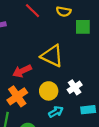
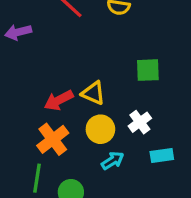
green square: (83, 27) -> (148, 70), moved
yellow triangle: (52, 56) -> (93, 93), moved, size x0.7

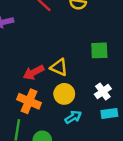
white cross: (140, 122) -> (103, 92), moved
orange cross: (53, 139) -> (29, 101), turned -30

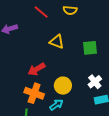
yellow triangle: (59, 67) -> (57, 42), moved
cyan arrow: (73, 117) -> (56, 105), moved

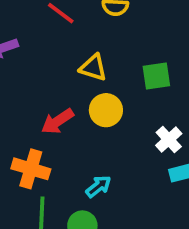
yellow circle: (63, 86) -> (106, 110), moved
orange cross: (34, 93) -> (31, 169), moved

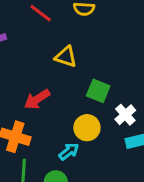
green square: (156, 76) -> (98, 91), moved, turned 30
yellow circle: (106, 110) -> (87, 128), moved

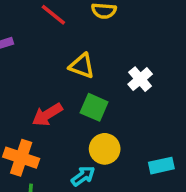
green square: (98, 91) -> (94, 107), moved
white cross: (125, 115) -> (140, 79), moved

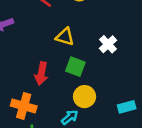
red arrow: (47, 115) -> (41, 74), turned -45

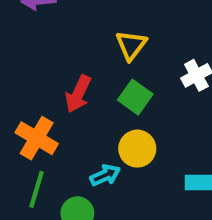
yellow triangle: (65, 37) -> (131, 45), turned 36

